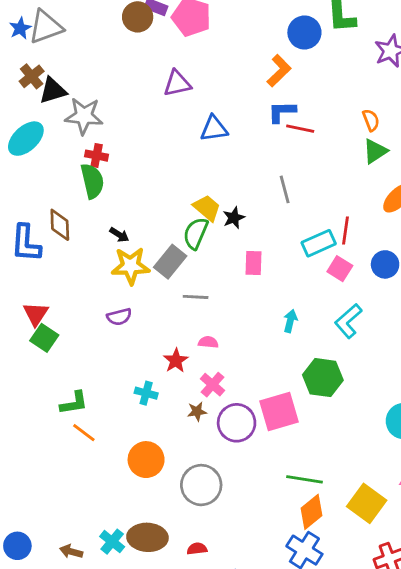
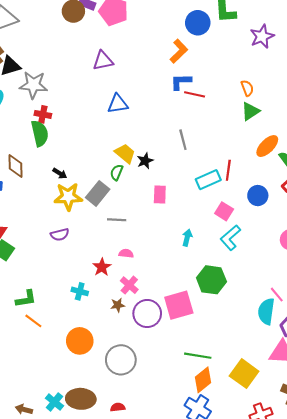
blue triangle: (214, 129) -> (118, 104), moved
green semicircle: (196, 233) -> (117, 172), size x0.7
pink square: (340, 269) -> (224, 211), moved

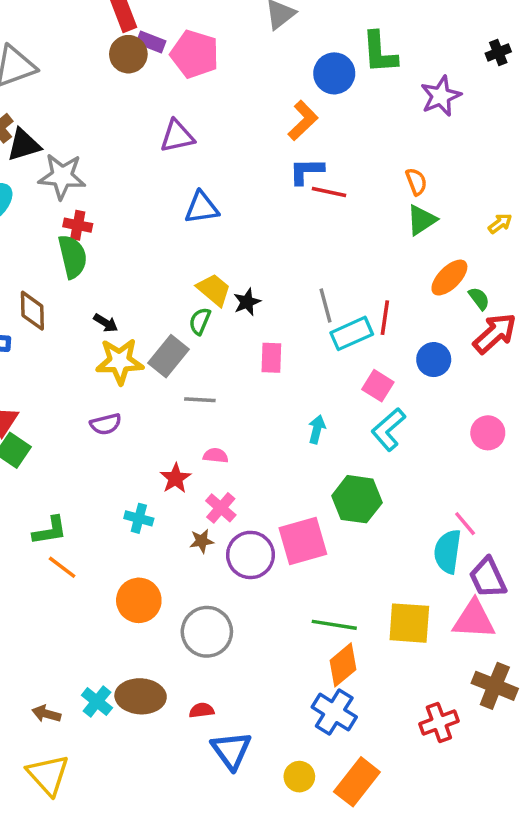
gray line: (183, 140) -> (326, 305), moved
yellow square: (244, 374) -> (409, 623), moved, turned -32

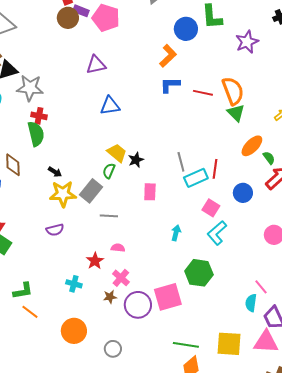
orange semicircle: (416, 182) -> (233, 91), size x1.8
red line: (329, 192) -> (203, 93), moved
green triangle: (421, 220) -> (236, 113), turned -42
cyan semicircle: (448, 551) -> (251, 303), size x0.7
gray circle: (207, 632) -> (113, 349), size x0.6

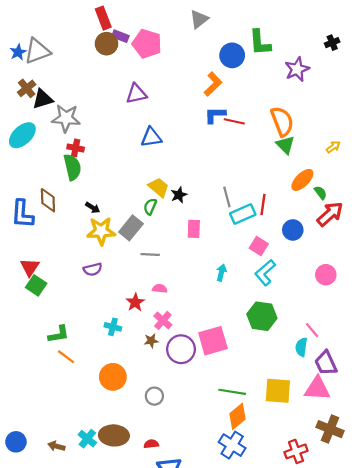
red line: (203, 93) -> (234, 121), moved
green hexagon: (199, 273) -> (262, 316), moved

